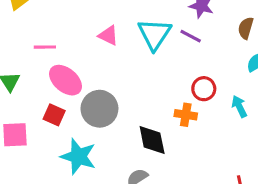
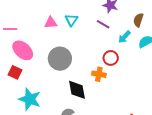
cyan triangle: (154, 34) -> (71, 20), moved, size x0.6
pink triangle: (108, 35) -> (51, 23), turned -32
cyan arrow: (239, 106) -> (124, 37), moved, turned -112
gray circle: (99, 109) -> (60, 59), moved

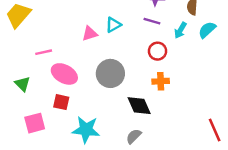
cyan triangle: (71, 20) -> (113, 25), turned 40
red circle: (111, 58) -> (157, 51), moved

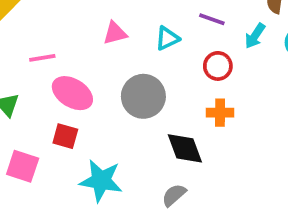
cyan triangle: (113, 25) -> (167, 38), moved
pink square: (35, 123) -> (23, 166), turned 30

